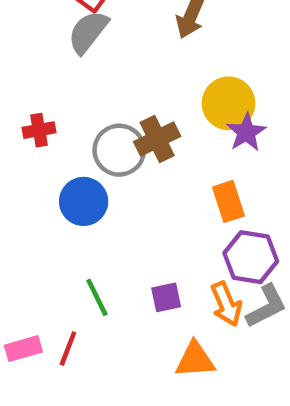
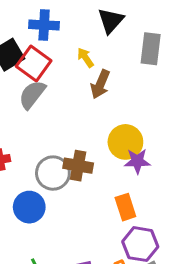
purple star: (246, 132) -> (137, 161), turned 30
brown cross: (157, 139) -> (78, 166), turned 36

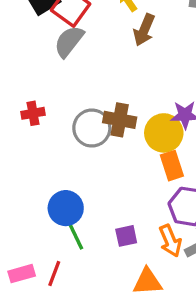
yellow circle: (125, 142) -> (164, 133), moved
blue circle: (29, 207) -> (66, 208), moved

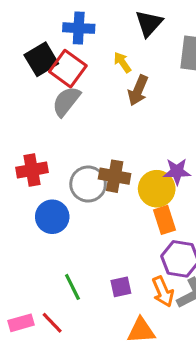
red cross: (33, 113) -> (32, 170), size x1.4
blue circle: (66, 208) -> (52, 217), moved
red line: (54, 274) -> (52, 323), turned -65

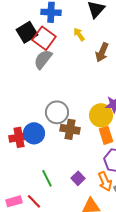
brown arrow: (138, 90) -> (102, 52), moved
red cross: (32, 170) -> (19, 137), moved
brown cross: (115, 176) -> (70, 129), moved
purple square: (121, 287) -> (78, 178), turned -32

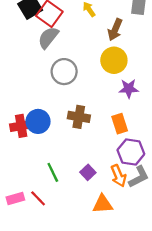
gray circle: (57, 112) -> (64, 72), moved
yellow circle: (101, 115) -> (114, 60), moved

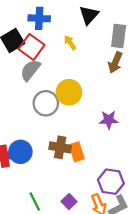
brown arrow: (115, 30) -> (115, 62), moved
yellow circle: (114, 60) -> (69, 92), moved
orange rectangle: (120, 124) -> (77, 152), moved

